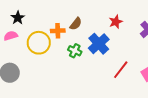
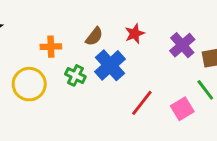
brown semicircle: (76, 24) -> (94, 36), moved
yellow circle: (39, 43) -> (29, 84), moved

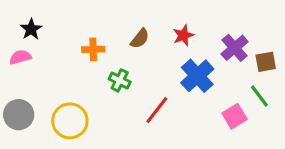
blue cross: (110, 65) -> (197, 76), moved
yellow circle: (29, 84) -> (70, 121), moved
red line: (142, 103) -> (157, 110), moved

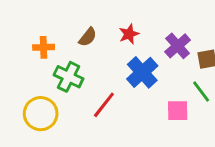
green cross: (120, 80) -> (69, 77), size x1.4
pink square: (235, 116) -> (178, 111), turned 30
yellow circle: (70, 121) -> (41, 114), moved

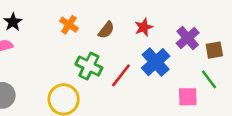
orange cross: (44, 47) -> (69, 25), moved, turned 36
red line: (104, 105) -> (121, 75), moved

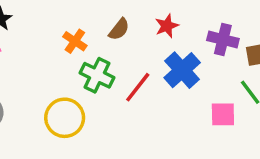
orange cross: (69, 25) -> (75, 41), moved
purple cross: (188, 38) -> (223, 40), turned -35

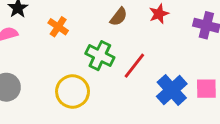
orange cross: (75, 41) -> (58, 27), moved
blue cross: (182, 70) -> (172, 90), moved

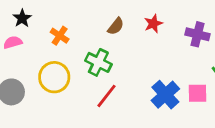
red line: (134, 66) -> (106, 96), moved
yellow circle: (73, 92) -> (54, 77), moved

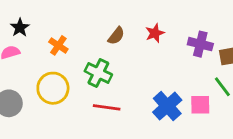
red line: (106, 96) -> (107, 107), turned 60

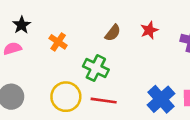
yellow circle: (53, 88) -> (66, 97), moved

